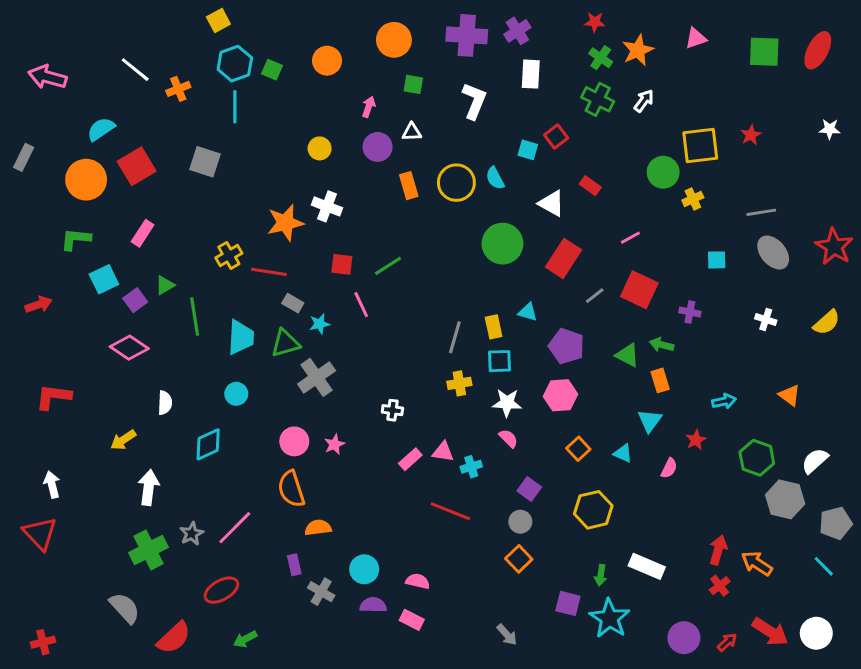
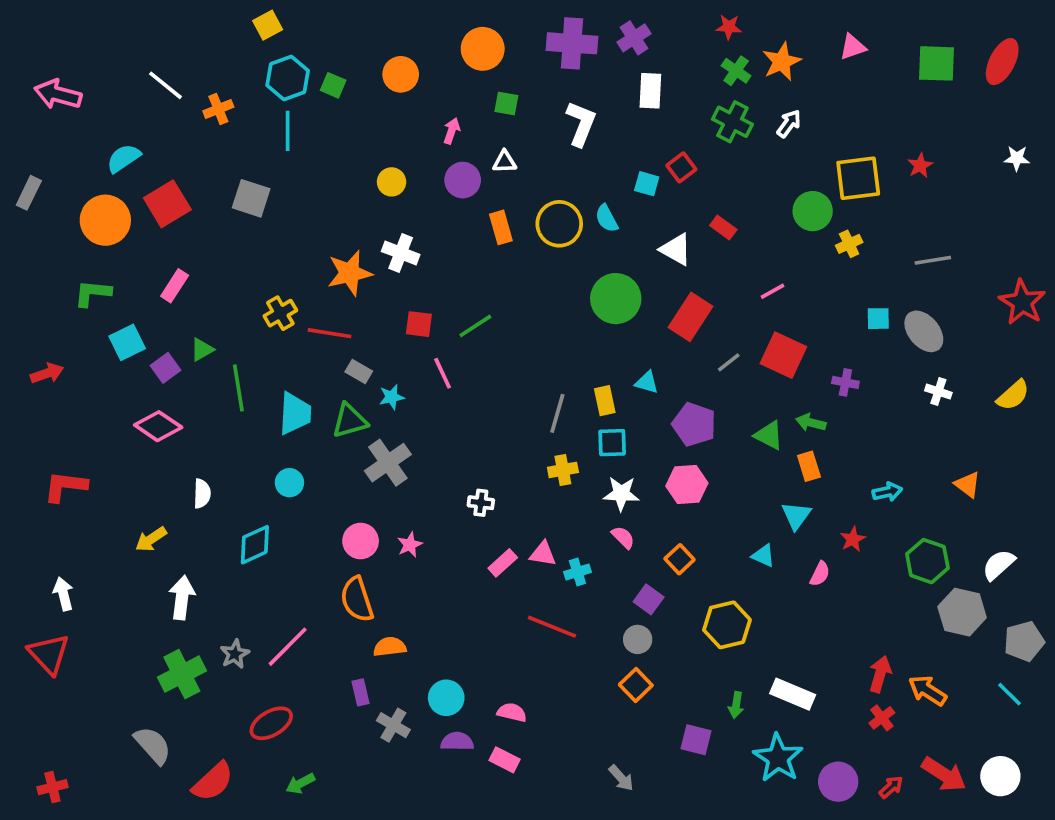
gray ellipse: (773, 253) -> (924, 331), moved
orange square: (578, 449) -> (680, 559), moved
cyan star: (610, 618) -> (778, 758), moved

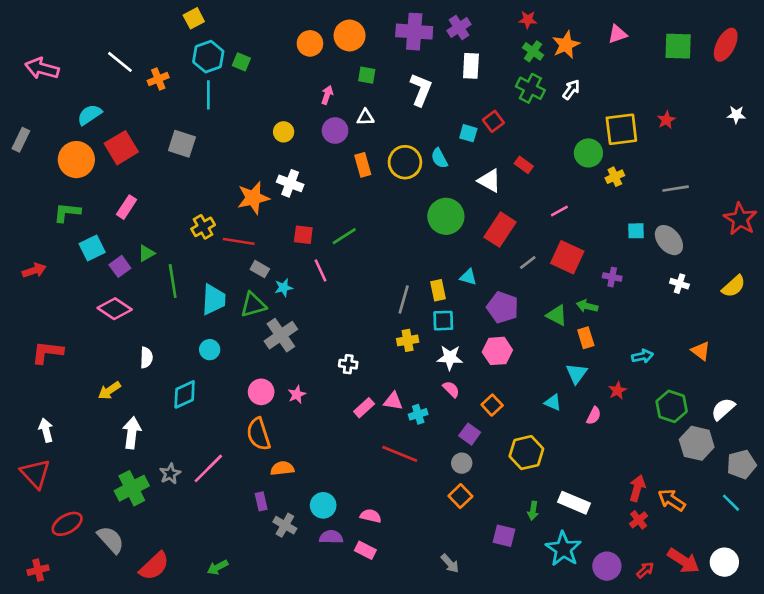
orange circle: (401, 74) -> (310, 43), moved
red ellipse: (271, 723) -> (67, 524), moved

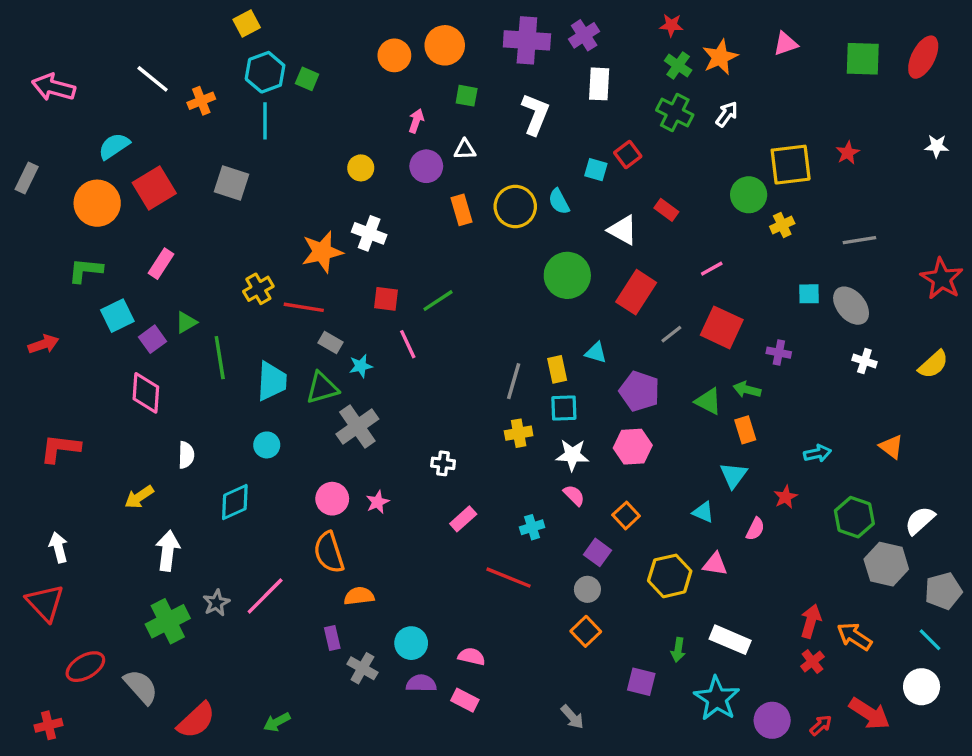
pink diamond: (115, 309) -> (146, 393), turned 60
pink triangle: (393, 401) -> (715, 564), moved
white circle: (724, 562) -> (922, 687), moved

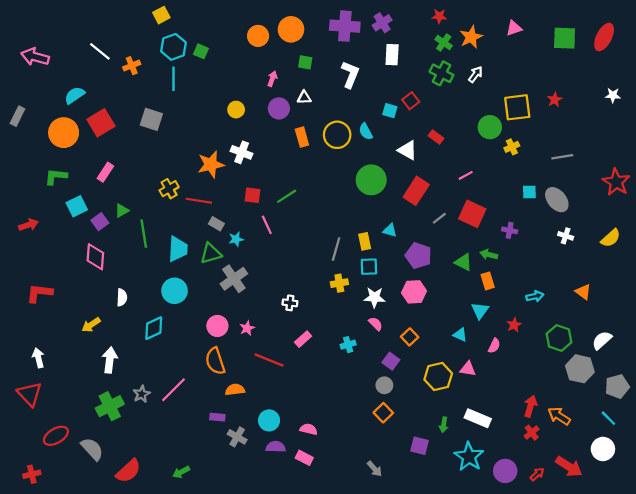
cyan circle: (267, 445) -> (175, 291), size x1.5
red line: (509, 578) -> (269, 360), moved
purple rectangle: (332, 638) -> (217, 417), turned -72

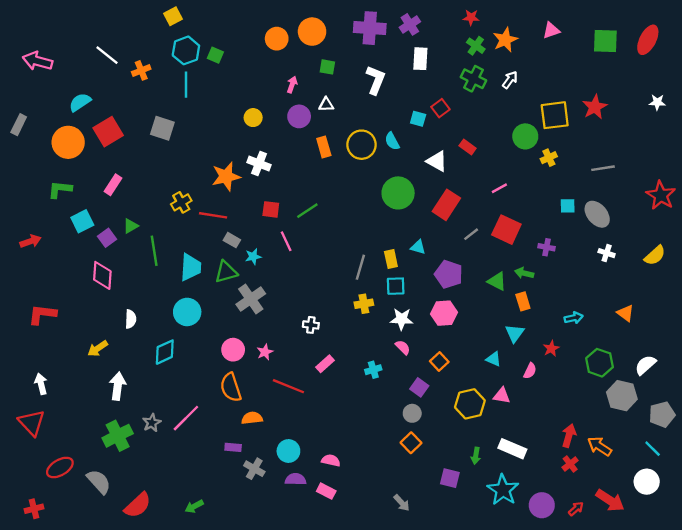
red star: (555, 100) -> (595, 107), size x1.5

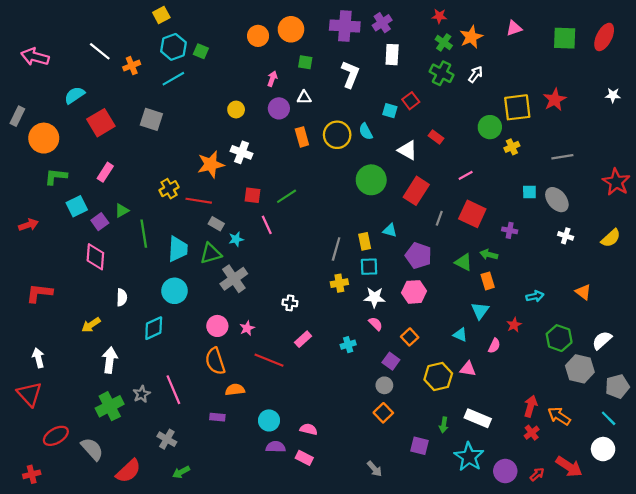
cyan line: (186, 85) -> (173, 79), turned 60
orange circle: (68, 142) -> (44, 138), moved
gray line: (471, 234) -> (439, 218), turned -32
pink line: (186, 418) -> (173, 390), turned -68
gray cross: (254, 469) -> (167, 439), moved

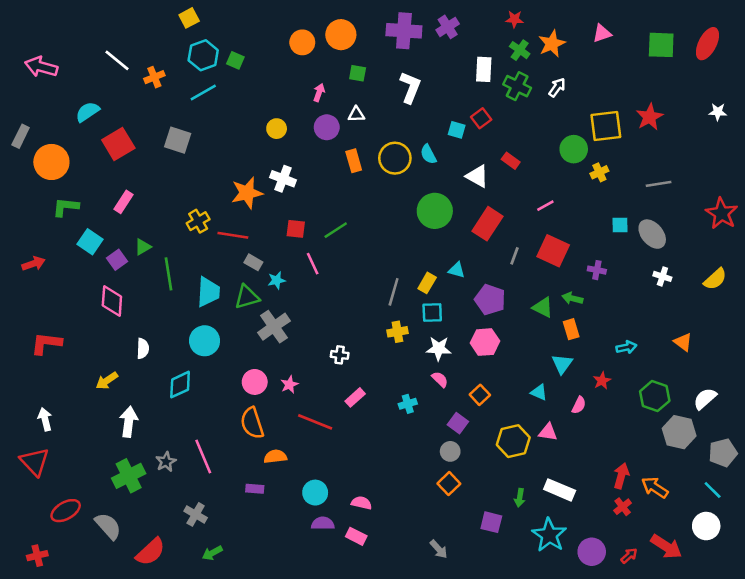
white rectangle: (392, 55) -> (484, 69), moved
cyan square: (77, 206) -> (90, 242), turned -30
yellow rectangle: (365, 241) -> (427, 283), turned 42

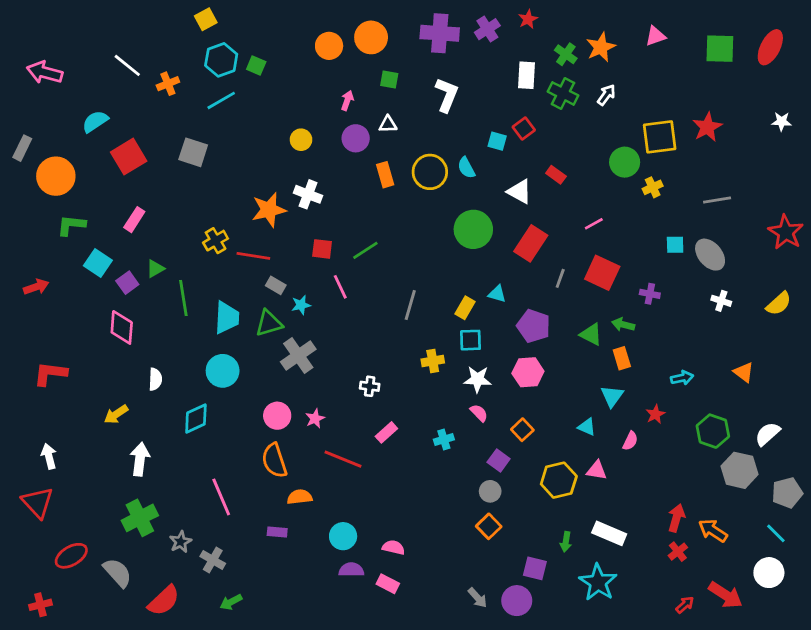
red star: (515, 19) -> (528, 19), moved, turned -30
gray line: (394, 292) -> (410, 305), moved
gray star: (166, 462) -> (181, 542), moved
purple circle: (592, 552) -> (517, 601), moved

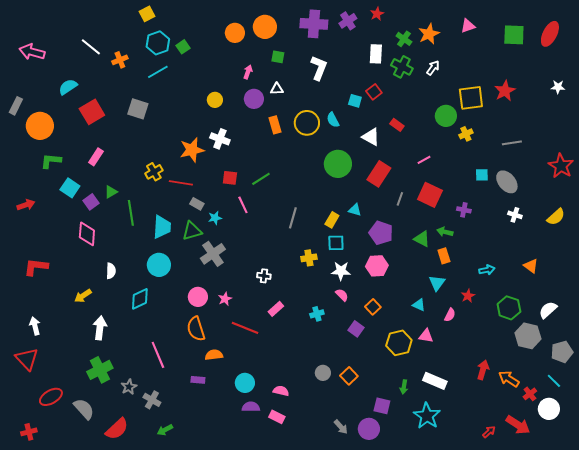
green square: (256, 65) -> (183, 47), turned 32
gray circle: (490, 491) -> (323, 373), moved
red cross: (678, 552) -> (530, 394), moved

